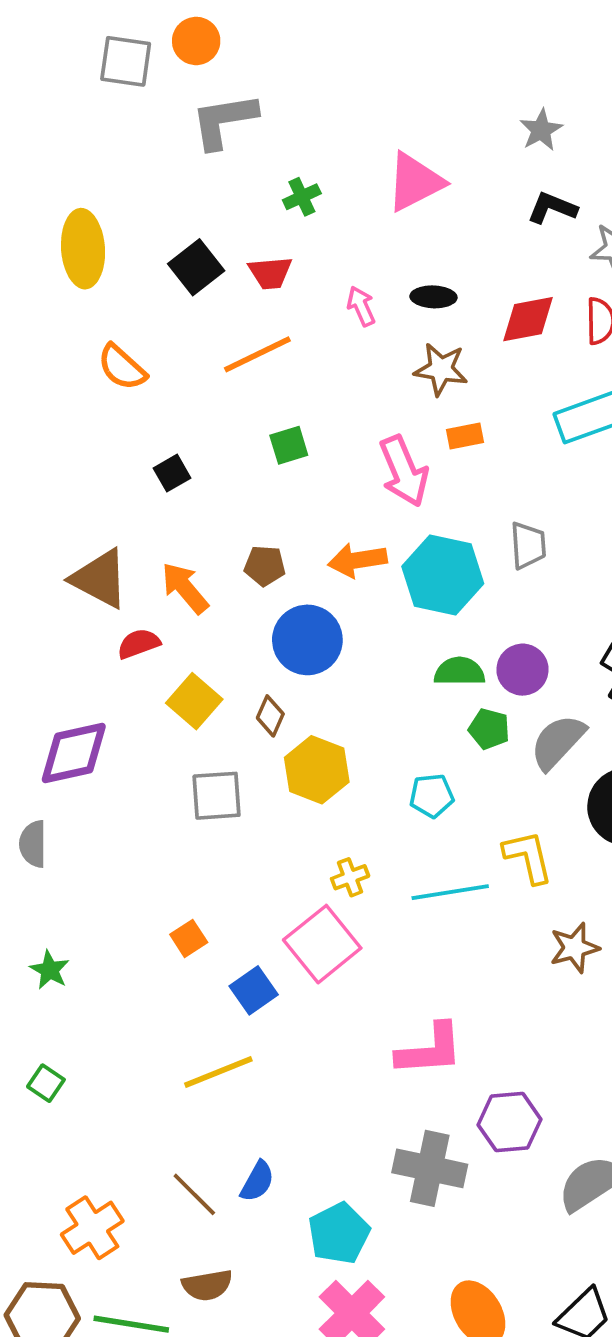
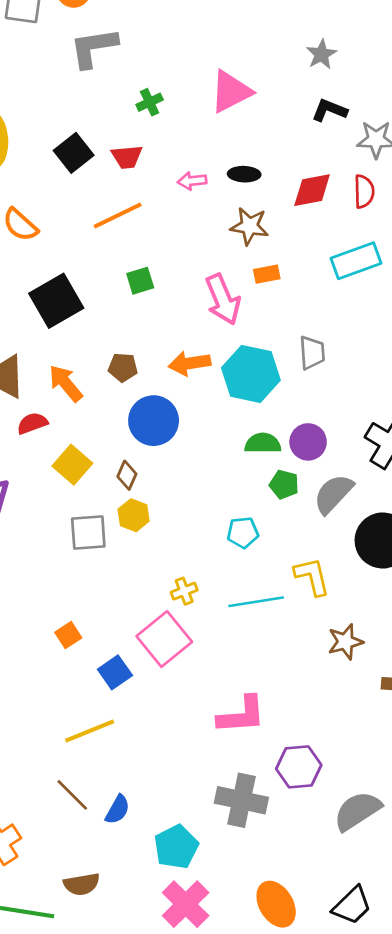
pink arrow: (361, 306) -> (192, 181), turned -72
black square: (172, 473) -> (56, 301), size x2.0
yellow hexagon: (317, 770) -> (134, 515), moved, size x0.7
brown line: (194, 1194) -> (72, 795), moved

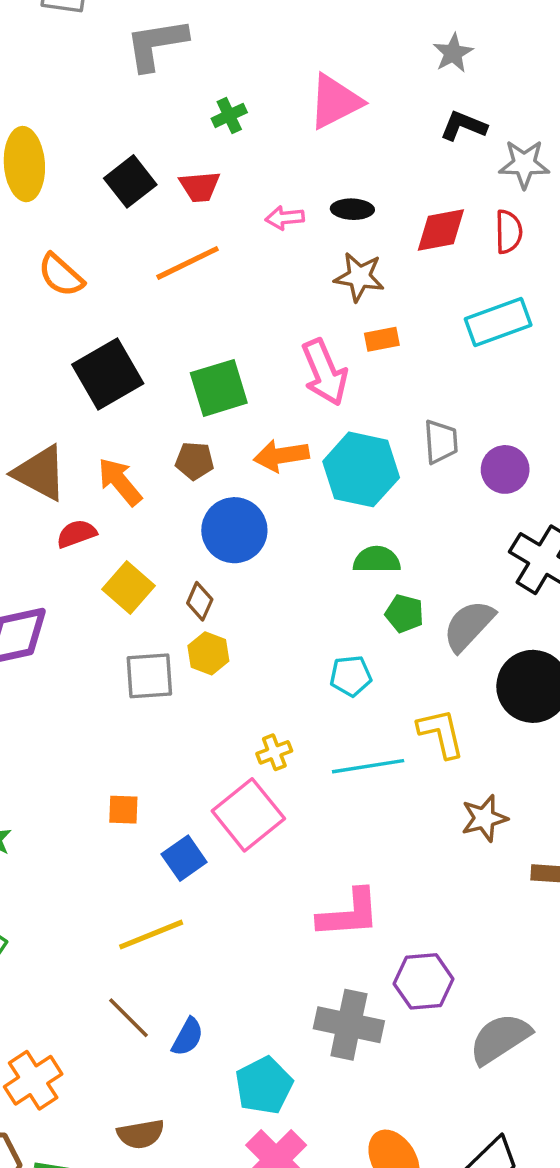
green square: (140, 281) -> (219, 388), moved, size x1.6
purple circle: (308, 442) -> (505, 469), moved
orange square: (68, 635) -> (123, 810), turned 35

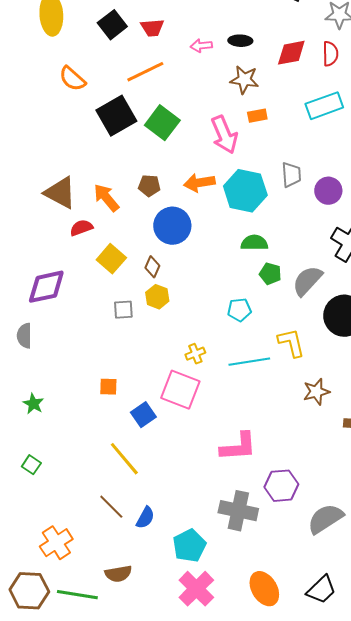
black square: (108, 374) -> (116, 116), moved
green square: (219, 388) -> (162, 123), moved, turned -36
gray square: (149, 676) -> (123, 310), size x0.7
pink square: (248, 815) -> (180, 390), turned -30
yellow line: (151, 935) -> (124, 459), turned 72

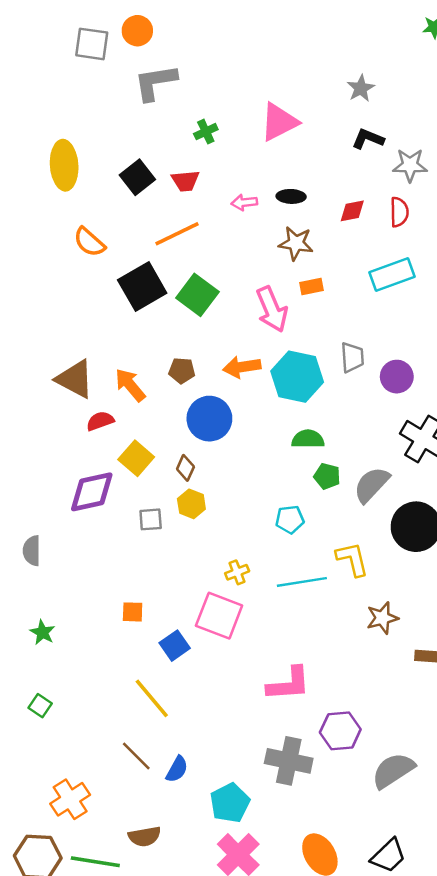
red diamond: (291, 53) -> (352, 211), size x0.7
purple diamond: (46, 287) -> (92, 492), moved

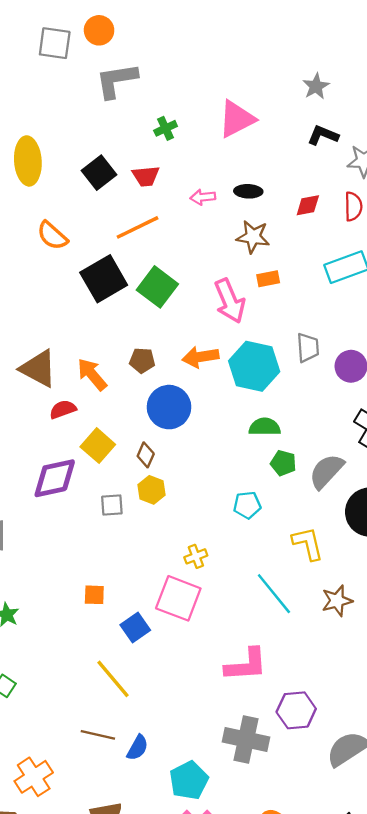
cyan line: (302, 582) -> (274, 594), moved, turned 60
brown line: (136, 756) -> (98, 735), turned -32

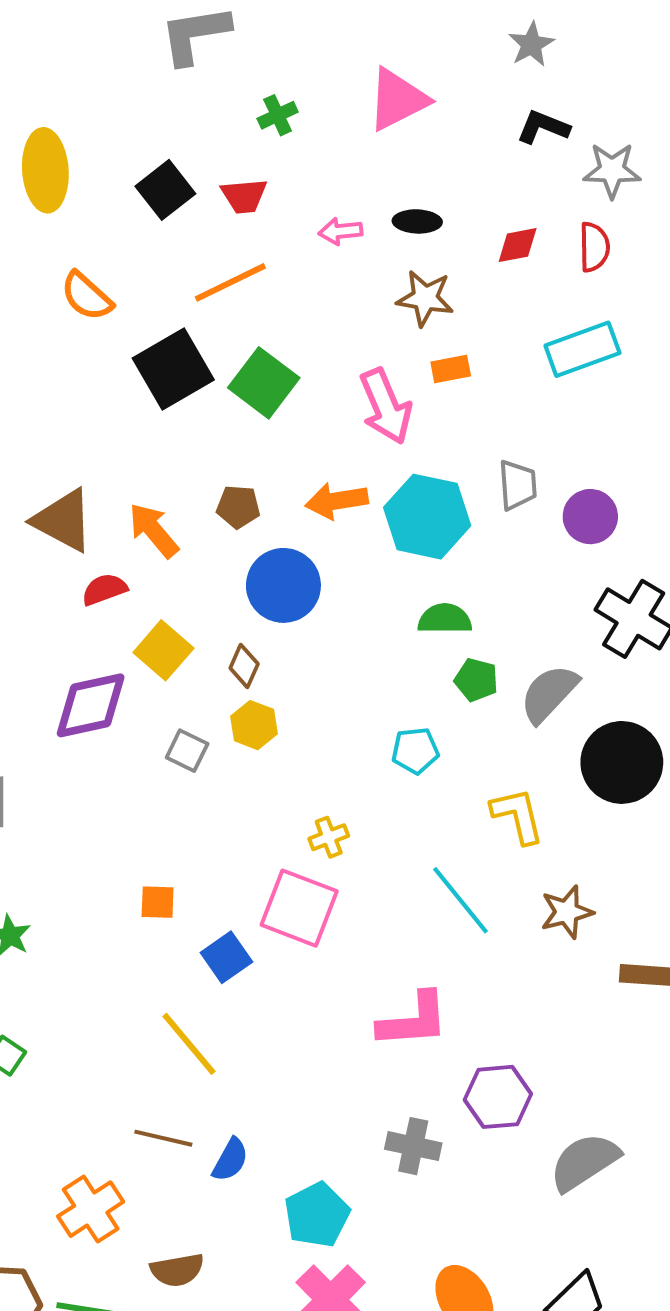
gray square: (112, 505) -> (187, 751), turned 30
gray cross: (246, 739) -> (413, 1146), size x0.7
orange cross: (34, 777) -> (91, 1209), moved

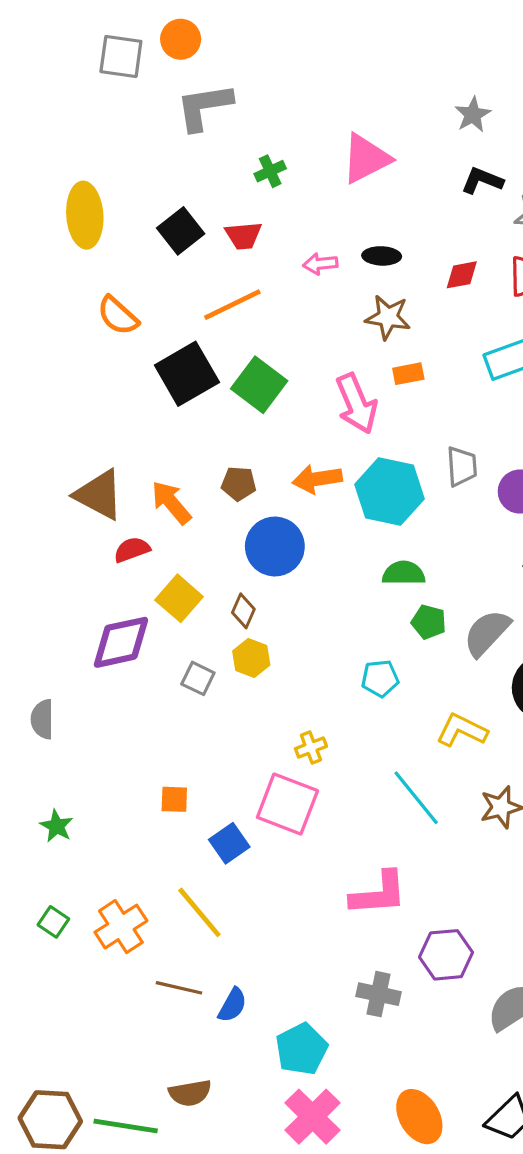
yellow L-shape: (518, 816) -> (462, 730), turned -51
orange cross: (91, 1209) -> (121, 927), moved

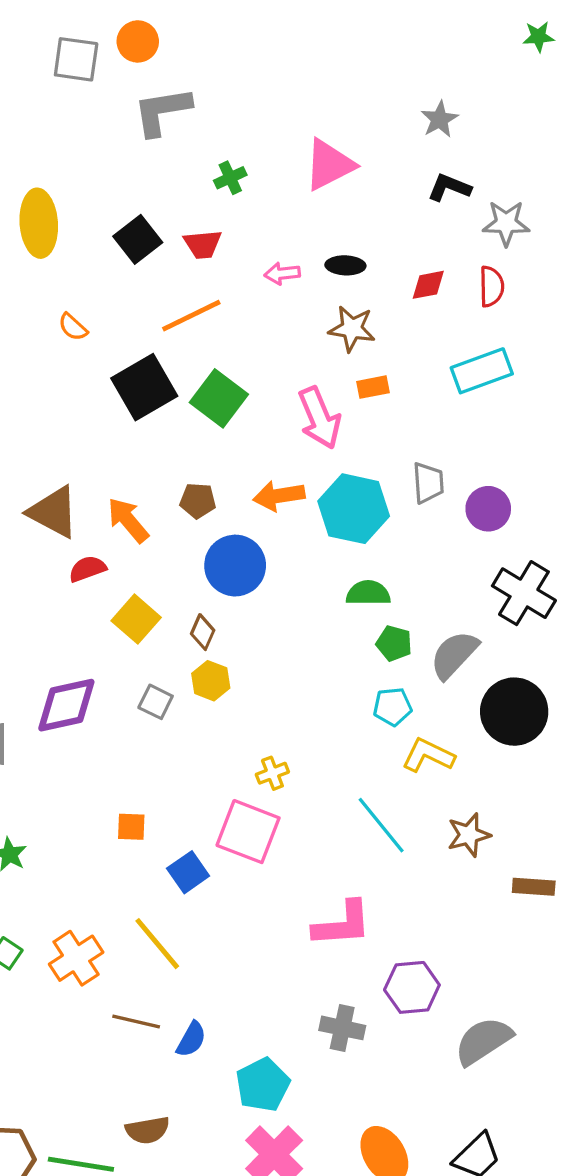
orange semicircle: (118, 316) -> (73, 327), size x0.7
purple diamond: (121, 642) -> (66, 705), moved
cyan pentagon: (380, 678) -> (392, 707), moved

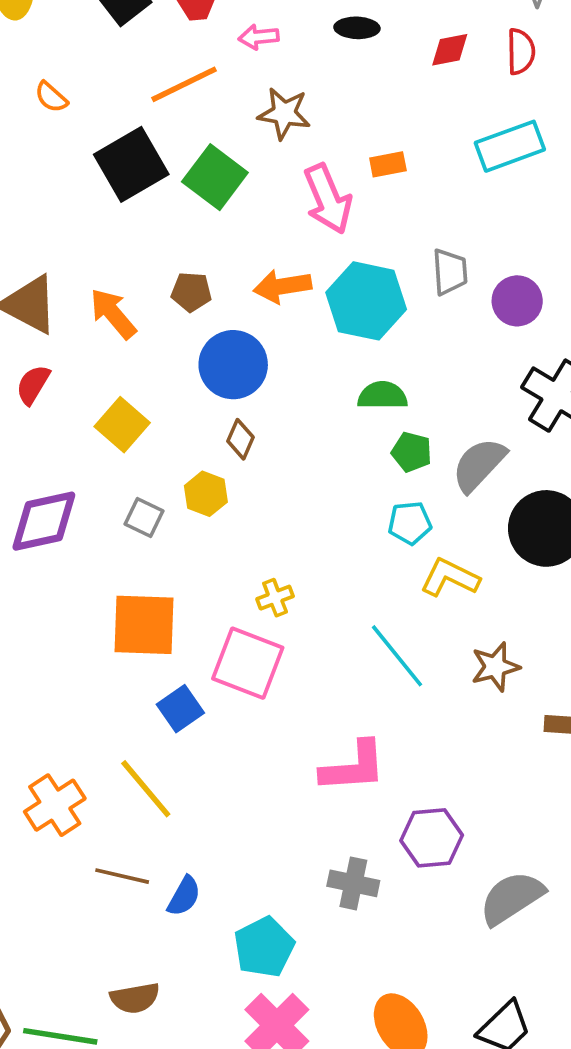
pink arrow: (282, 273) -> (259, 37), moved
brown star: (352, 329) -> (284, 113), moved
red semicircle: (87, 569) -> (33, 385), moved, turned -39
brown diamond: (203, 632) -> (240, 439), moved
orange square: (131, 827) -> (144, 625), moved, size x2.0

